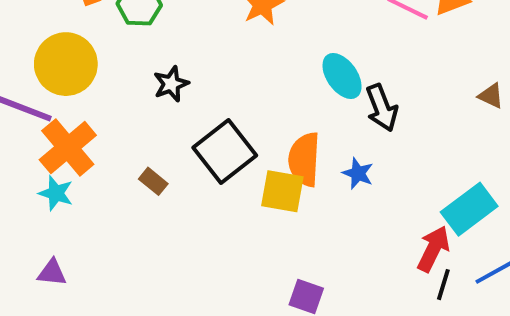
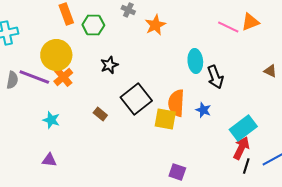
cyan ellipse: (342, 76) -> (195, 61), turned 30
orange cross: (68, 148) -> (63, 77), moved, size x0.7
cyan rectangle: (469, 209) -> (243, 128), moved

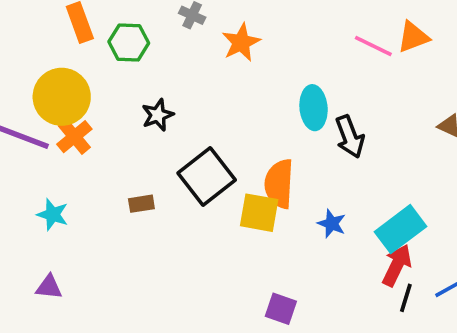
blue star: (203, 110) -> (332, 224), moved
brown rectangle: (100, 114) -> (141, 204), turned -48

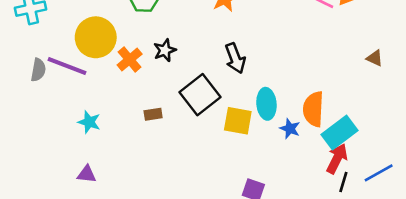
cyan ellipse: (314, 108) -> (266, 104), moved
orange cross: (74, 137) -> (130, 59), moved
black arrow: (350, 137) -> (235, 58), moved
orange semicircle: (279, 184) -> (313, 109), moved

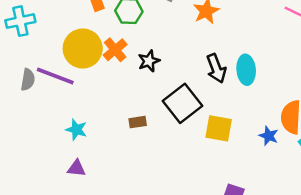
orange cross: (130, 59) -> (115, 50), moved
cyan ellipse: (266, 104) -> (246, 70), moved
purple triangle: (87, 174) -> (76, 168), moved

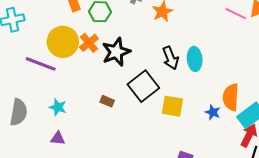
black star: (149, 61) -> (116, 52), size x1.6
gray semicircle: (28, 80) -> (19, 112), moved, size x1.5
brown rectangle: (138, 122) -> (107, 101), turned 32

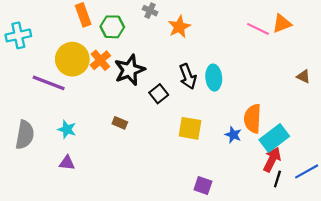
black square: (143, 86) -> (159, 94), moved, size x0.6

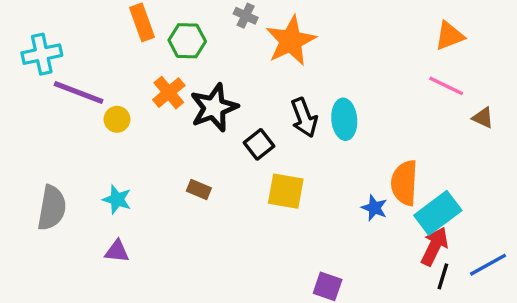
orange star: (179, 27) -> (291, 41), size x1.4
pink line: (258, 29) -> (446, 86), moved
yellow circle: (72, 59) -> (117, 119), moved, size x0.5
purple line: (49, 83) -> (79, 93), moved
yellow square: (190, 128) -> (286, 191), moved

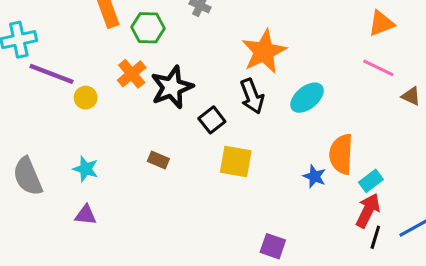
orange star: (291, 41) -> (264, 52), moved
cyan ellipse: (344, 119) -> (307, 98), moved, turned 56
gray semicircle: (52, 208) -> (28, 176), turned 147
cyan rectangle: (438, 213) -> (371, 181), size x0.6

